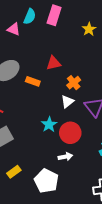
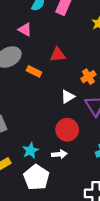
pink triangle: (14, 29) -> (25, 30), moved
orange cross: (74, 83) -> (88, 77), moved
cyan star: (49, 125) -> (30, 151), moved

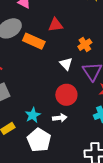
orange rectangle: (34, 71) -> (34, 41), size x1.5
white triangle: (68, 97) -> (66, 64), turned -40

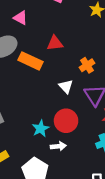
cyan star: (33, 115) -> (41, 129), moved

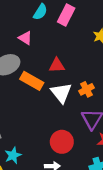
white triangle: (66, 86) -> (61, 93), moved, size x1.5
cyan star: (41, 129) -> (13, 155), moved

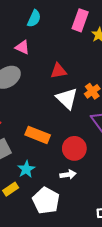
pink rectangle: (66, 15) -> (80, 20), moved
orange rectangle: (32, 81) -> (38, 135), moved

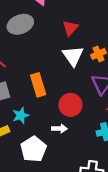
red triangle: (59, 71) -> (70, 28), turned -49
orange rectangle: (38, 135) -> (38, 85), turned 40

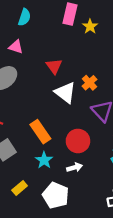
cyan star: (21, 115) -> (44, 160), moved

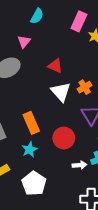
pink triangle: (16, 47) -> (24, 42), turned 40
red triangle: (54, 66) -> (55, 66), turned -42
white arrow: (75, 167) -> (80, 165), moved

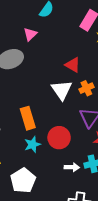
red triangle: (55, 66) -> (73, 65), moved
cyan star: (30, 149) -> (32, 144), moved

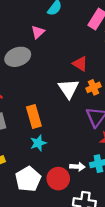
red circle: (59, 138) -> (58, 179), moved

